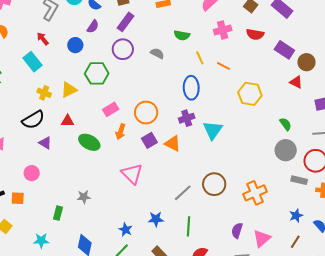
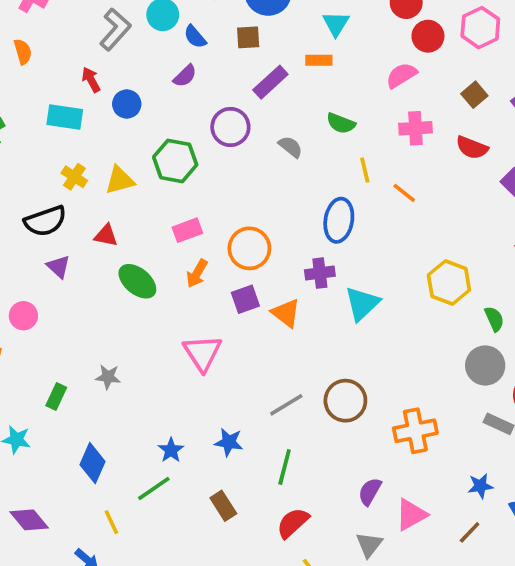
purple rectangle: (126, 22) -> (270, 82), moved
blue circle: (75, 45) -> (127, 104), moved
cyan rectangle: (33, 62) -> (65, 117), turned -54
yellow hexagon: (250, 94) -> (449, 282), moved

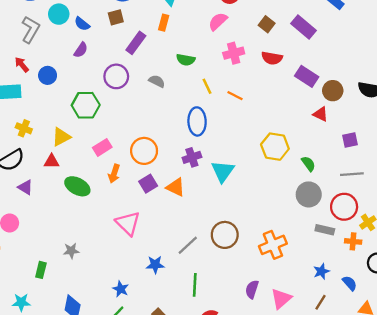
orange rectangle: (319, 60) -> (164, 23), turned -63
yellow triangle: (120, 180) -> (61, 137), moved
blue star: (229, 442) -> (155, 265), moved

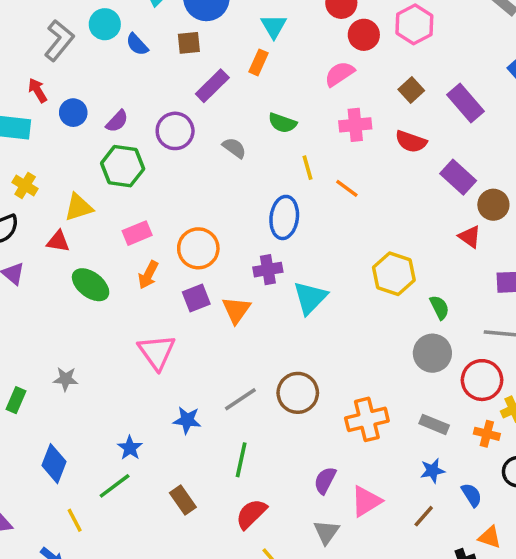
purple semicircle: (81, 50) -> (117, 121), moved
orange triangle: (176, 187) -> (236, 310), turned 30
gray rectangle: (325, 230) -> (434, 424), moved

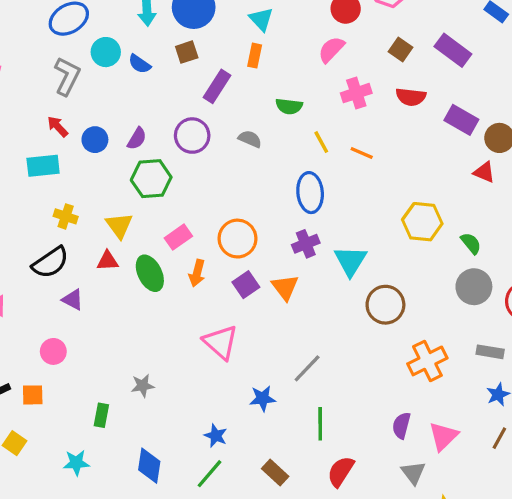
yellow triangle: (79, 207) -> (119, 225), turned -36
green ellipse: (91, 285) -> (150, 273), moved, turned 39
brown circle: (298, 393) -> (385, 305), moved

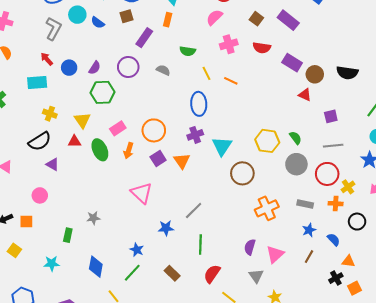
yellow hexagon: (422, 222) -> (267, 141), moved

